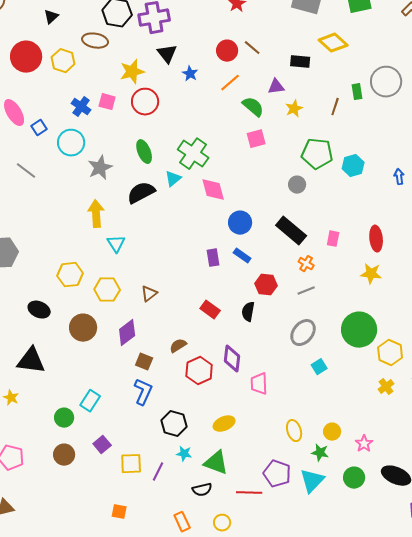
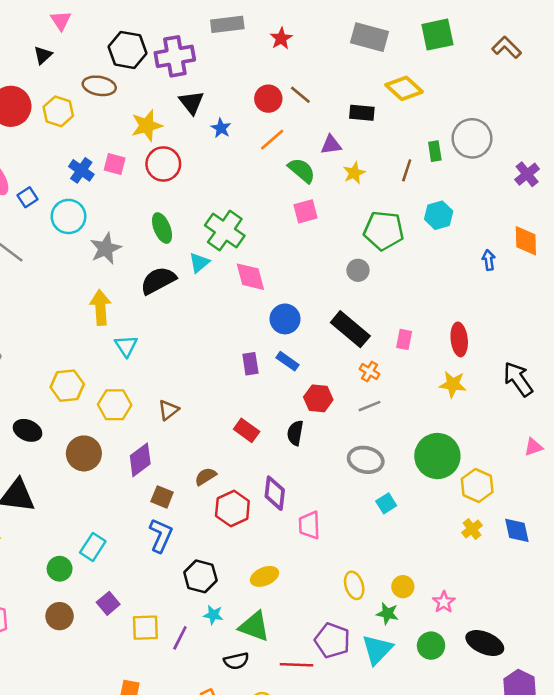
cyan hexagon: (353, 166) -> (439, 215), moved
gray ellipse: (303, 333) -> (366, 460), turned 64

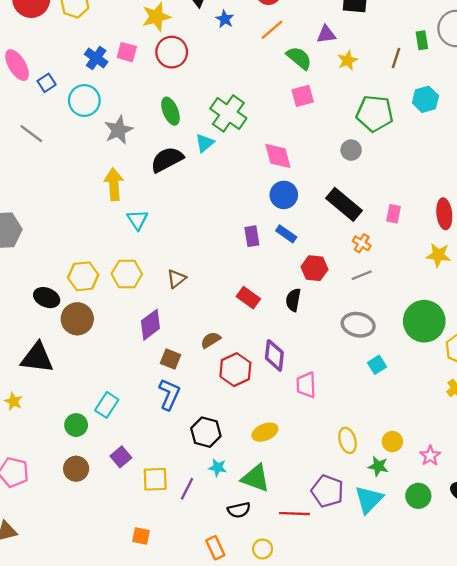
pink diamond: (250, 277) -> (278, 156), moved
yellow hexagon: (67, 386) -> (83, 276), moved
brown circle: (84, 453) -> (77, 319), moved

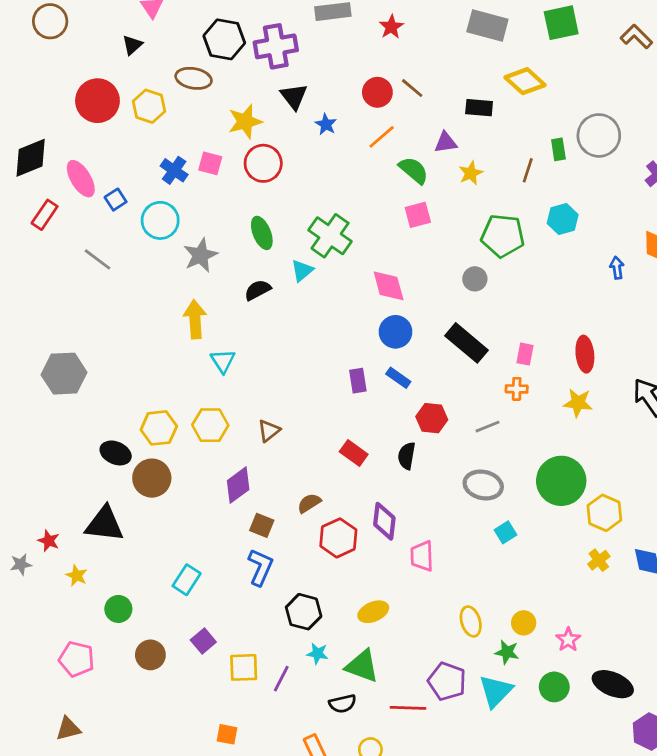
black semicircle: (167, 159) -> (258, 290), size x0.7
orange cross: (362, 243) -> (517, 389), moved, turned -30
green circle: (76, 425) -> (118, 609), moved

